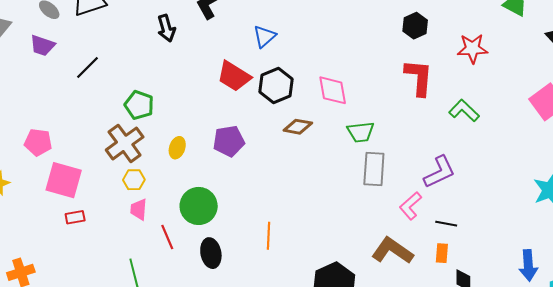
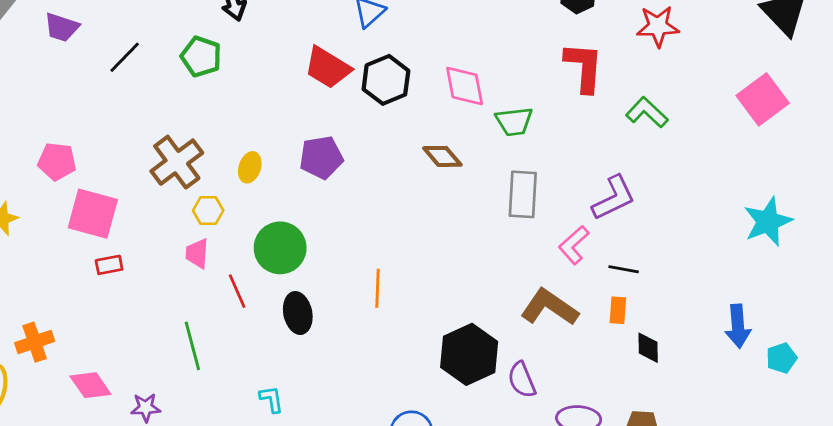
green pentagon: (139, 105) -> (201, 57), moved
brown diamond: (298, 127) -> (442, 156), moved, turned 40
green trapezoid: (361, 132) -> (514, 121), moved
yellow hexagon: (134, 180) -> (208, 210), moved

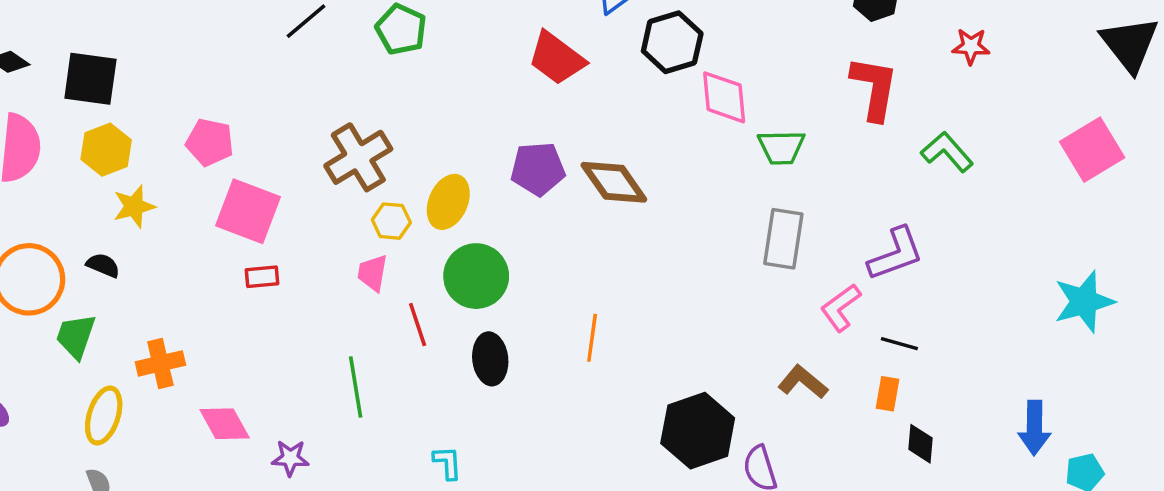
red star: (658, 26) -> (971, 46), size x0.7
black hexagon: (386, 80) -> (672, 42), moved
brown diamond: (442, 156) -> (614, 182), moved, size x1.4
yellow ellipse: (250, 167) -> (448, 202), moved, size x1.4
brown L-shape: (549, 307) -> (803, 382), size x0.7

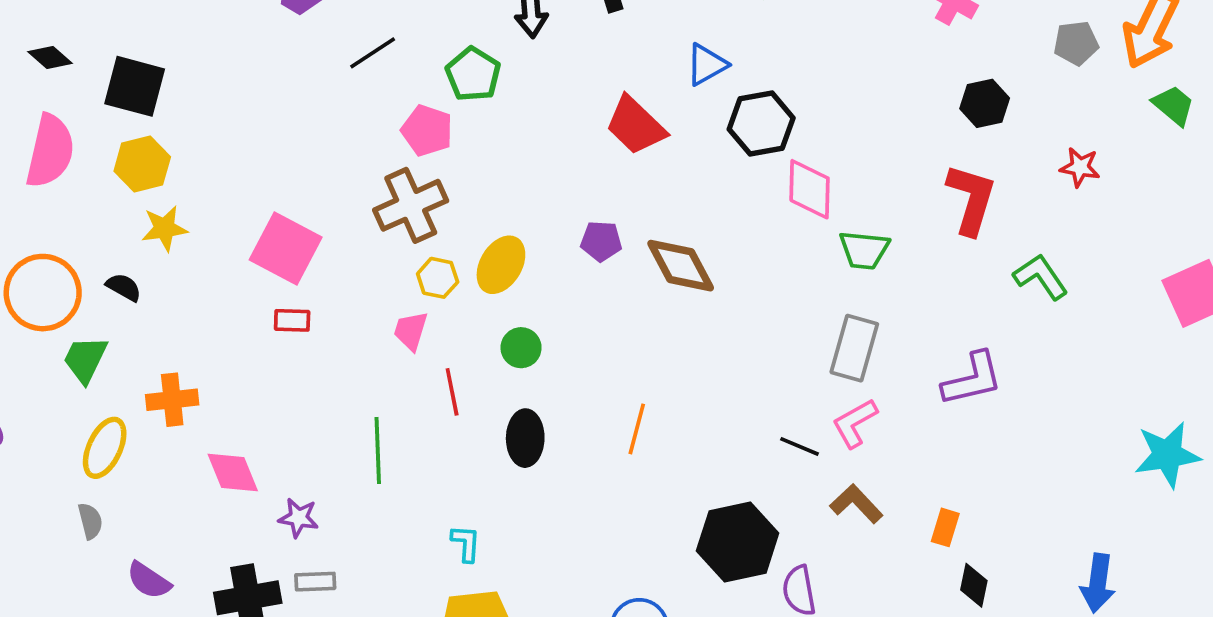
pink pentagon: (210, 142) -> (427, 131), moved
purple pentagon: (538, 169) -> (601, 241), size x0.7
green circle: (476, 276) -> (521, 348), size x0.6
pink L-shape: (841, 308) -> (855, 423), moved
black line: (899, 344) -> (799, 446), moved

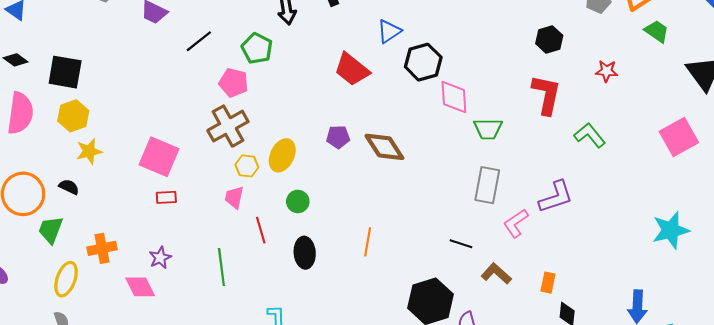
pink L-shape: (855, 423) -> (516, 223), moved
purple star: (299, 518) -> (160, 258), moved, turned -30

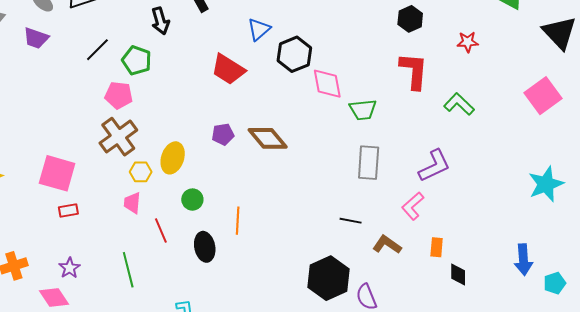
black line: (199, 41) -> (97, 50), moved
pink L-shape: (516, 223) -> (413, 206), moved
orange line: (368, 242) -> (238, 221), moved

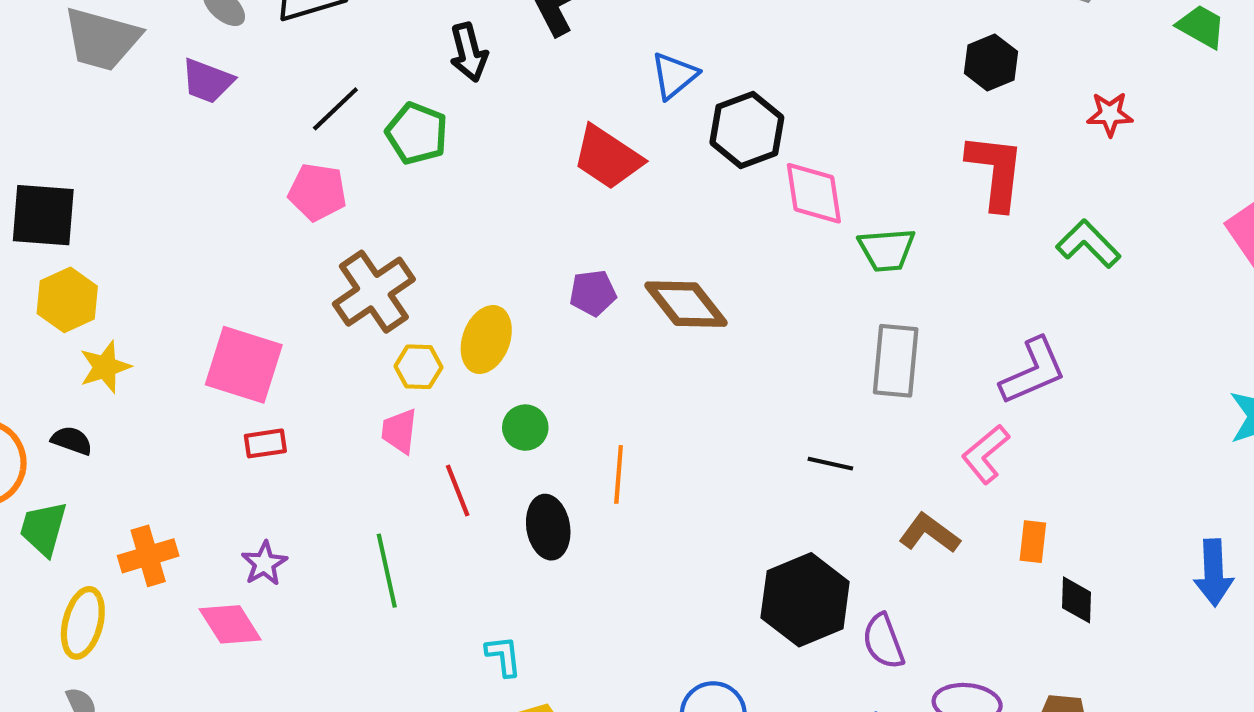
pink pentagon: (119, 95) -> (317, 192), moved
black line: (351, 221) -> (830, 464), moved

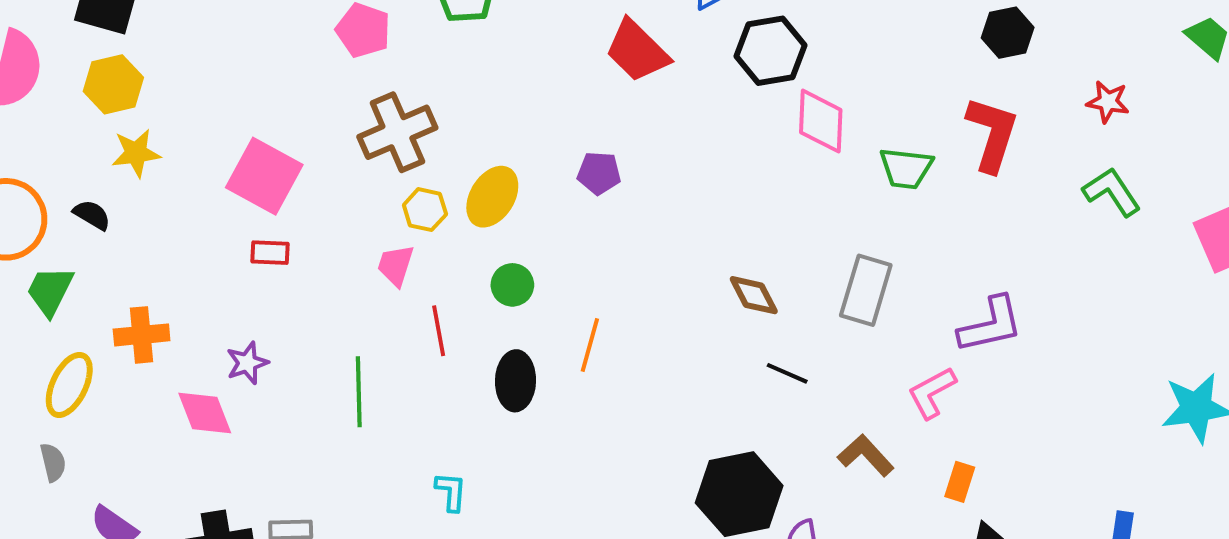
green L-shape: (1088, 244) -> (1112, 192), moved
green trapezoid: (887, 250) -> (906, 168), moved
brown diamond: (686, 304) -> (754, 295), moved, size x0.7

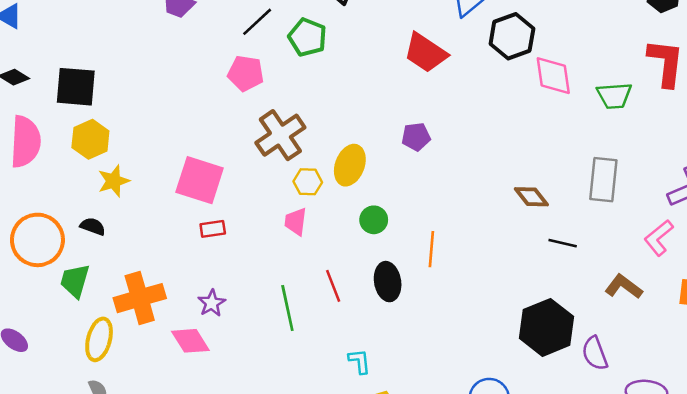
red line: (439, 331) -> (333, 286), moved
orange cross: (142, 335) -> (140, 298), size x1.4

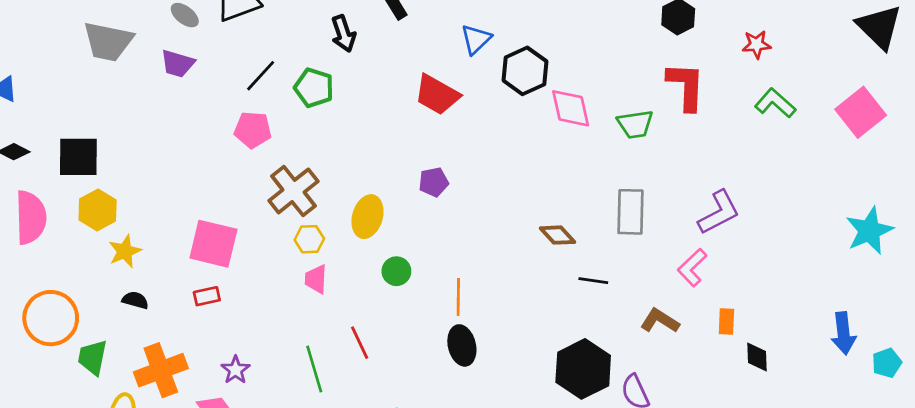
yellow hexagon: (308, 182) -> (309, 239), moved
black semicircle: (93, 226) -> (135, 300), moved
red rectangle: (213, 229) -> (207, 296), moved
black ellipse: (388, 282) -> (462, 345), moved

